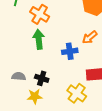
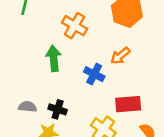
orange cross: (40, 14) -> (75, 26), moved
blue cross: (70, 51) -> (94, 74), turned 35

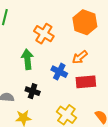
red rectangle: (128, 104) -> (86, 82), moved
black cross: (58, 109) -> (33, 91), moved

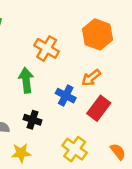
red rectangle: (86, 82) -> (99, 108), turned -48

